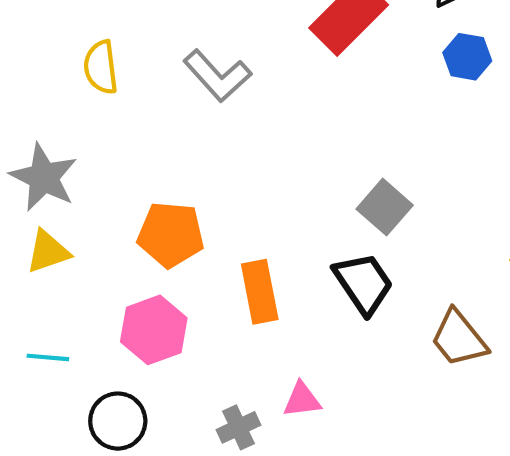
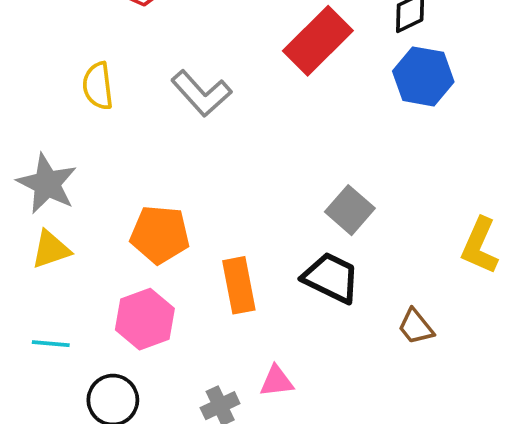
blue hexagon: (467, 57) -> (423, 76), size x1.4
black trapezoid: (363, 283) -> (331, 278), turned -30
brown trapezoid: (459, 338) -> (416, 327), size x0.7

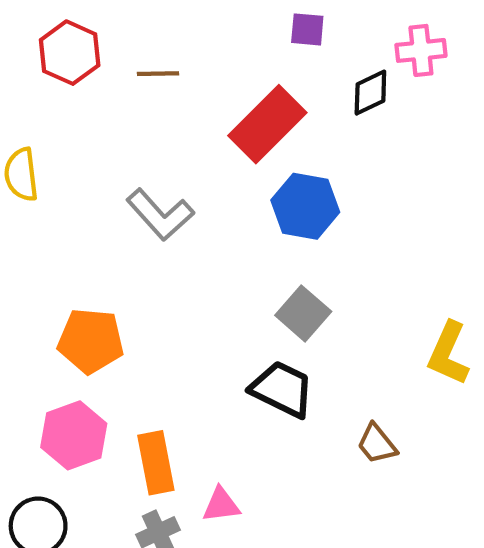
blue hexagon: (423, 76) -> (305, 206), moved
gray L-shape: (201, 93) -> (160, 215), moved
orange rectangle: (239, 285) -> (156, 463), moved

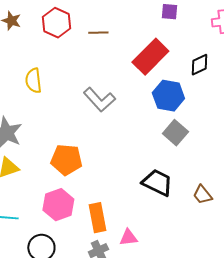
black diamond: (370, 93) -> (199, 65), moved
gray square: (303, 313) -> (175, 133), moved
brown trapezoid: (377, 444) -> (202, 195), moved

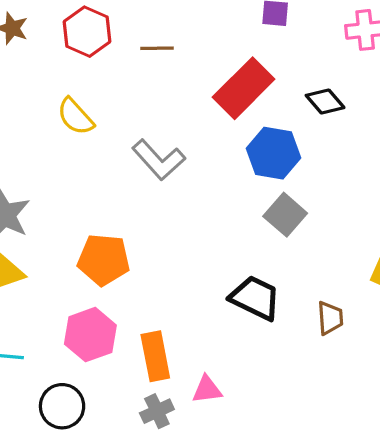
black diamond: (199, 65) -> (325, 102), turned 75
yellow semicircle: (33, 81) -> (75, 117), moved, turned -35
brown trapezoid: (202, 195) -> (330, 318), turned -145

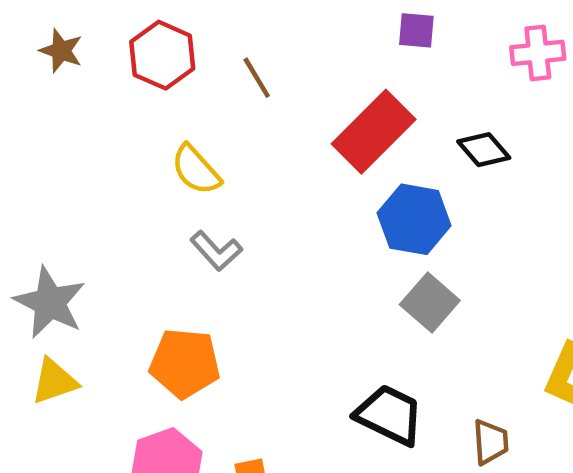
brown line: (157, 48) -> (257, 78), turned 60
yellow semicircle: (75, 117) -> (196, 170), moved
gray L-shape: (159, 160) -> (216, 251), moved, size x0.7

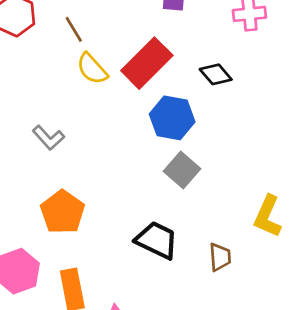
yellow semicircle: (196, 170) -> (92, 69), moved
orange pentagon: (185, 363) -> (63, 212), moved, turned 30

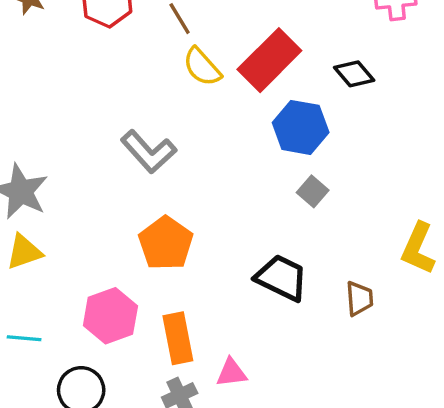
gray L-shape: (48, 138) -> (149, 152), size x1.4
gray square: (182, 170) -> (313, 191), size x0.7

